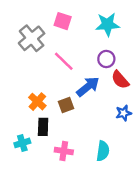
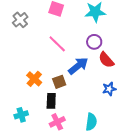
gray cross: (32, 38) -> (20, 20), moved, size x0.7
black rectangle: (43, 127) -> (51, 101), moved
pink cross: (64, 151) -> (57, 122), turned -35

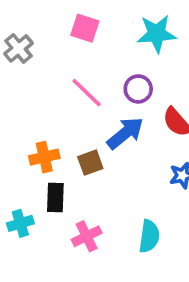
purple circle: (94, 42) -> (138, 89), moved
orange cross: (34, 79) -> (44, 157), turned 35
black rectangle: (51, 101) -> (55, 198), moved

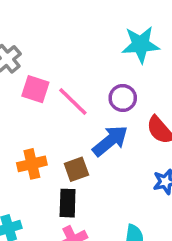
pink square: (85, 28) -> (35, 89), moved
black rectangle: (55, 198) -> (68, 203), moved

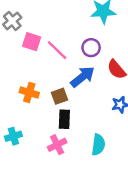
orange cross: (32, 164) -> (29, 93), turned 30
black rectangle: (68, 203) -> (64, 119), moved

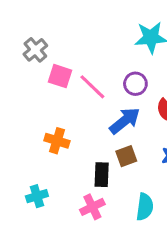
brown square: (60, 96) -> (126, 156), moved

